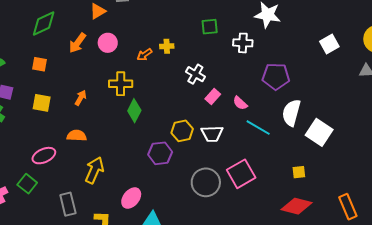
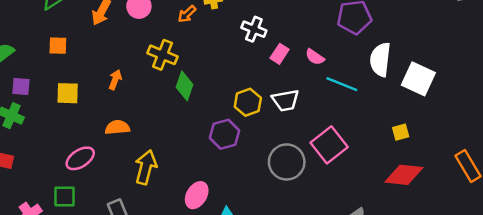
yellow cross: (121, 84) -> (163, 55), turned 30
green square: (27, 184) -> (65, 196), turned -30

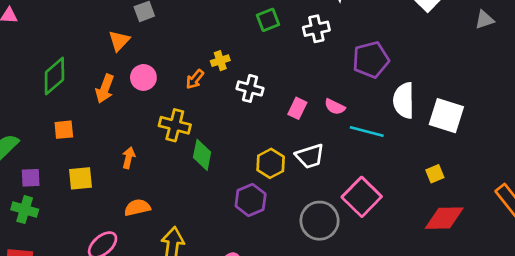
white cross: (254, 29) -> (250, 88), moved

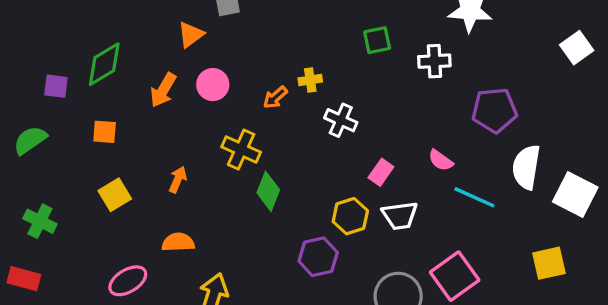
pink rectangle: (297, 108) -> (381, 172), moved
yellow square: (435, 174) -> (549, 263), size x1.5
purple square: (31, 178) -> (56, 86), moved
yellow square: (81, 178) -> (115, 195), turned -35

